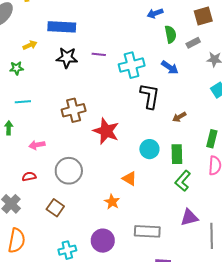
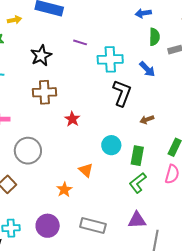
black star: (67, 58) -> (41, 56), moved, turned 30
red star: (106, 131) -> (72, 119), size x0.6

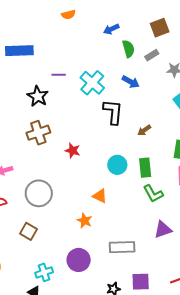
black star: (41, 56) -> (38, 96), moved
cyan cross: (110, 59) -> (92, 83), turned -30
green L-shape: (138, 183) -> (153, 194), turned -65

